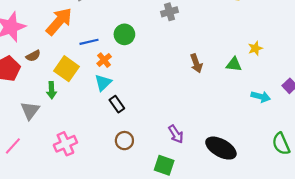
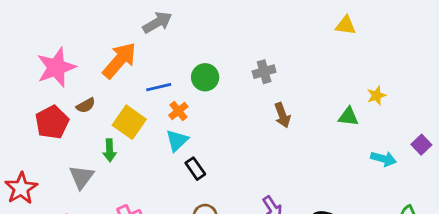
gray cross: (169, 12) -> (264, 72), moved
brown arrow: (196, 63) -> (282, 115), moved

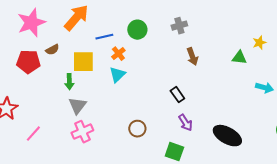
red pentagon: (52, 122) -> (28, 62), turned 30
yellow square: (129, 122) -> (83, 62), turned -35
black rectangle: (195, 169) -> (177, 95), moved
gray triangle: (81, 177) -> (77, 106), moved

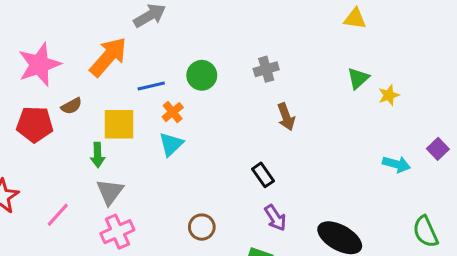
green triangle: (239, 58) -> (358, 78), moved, turned -49
pink line: (33, 134) -> (58, 215), moved

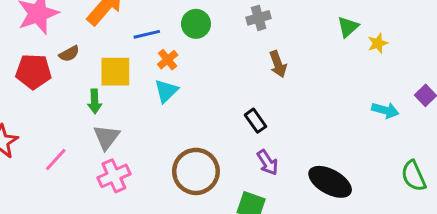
brown circle: (202, 227) -> (196, 171), size x1.8

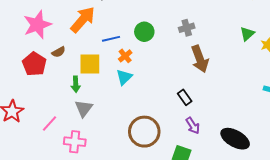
brown arrow: (278, 64) -> (200, 59), size x1.5
red pentagon: (33, 72) -> (34, 64), turned 30
pink cross: (114, 176) -> (75, 142), moved, turned 30

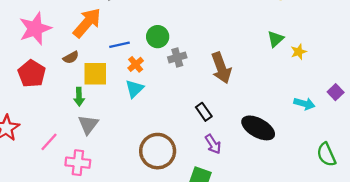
gray cross: (187, 28) -> (177, 57), moved
brown semicircle: (59, 52) -> (71, 57), moved
black ellipse: (235, 139) -> (258, 128), moved

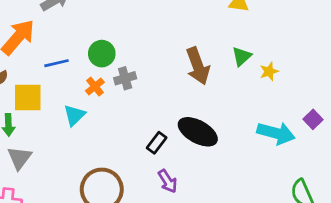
orange cross: (136, 64) -> (95, 87), moved
brown arrow: (221, 68) -> (198, 66), moved
cyan arrow: (304, 104) -> (276, 133), size x1.5
black rectangle: (204, 112) -> (157, 143), turned 72
black ellipse: (258, 128) -> (198, 132), moved

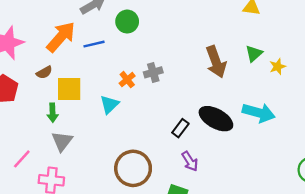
green circle: (102, 54) -> (127, 22), moved
blue line: (56, 63) -> (94, 44), moved
cyan arrow: (276, 133) -> (259, 113), moved

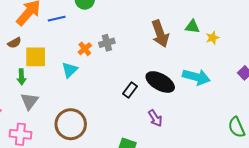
green triangle: (254, 54) -> (192, 27), turned 49
purple arrow: (190, 161) -> (155, 118), moved
brown circle: (133, 168) -> (71, 124), moved

